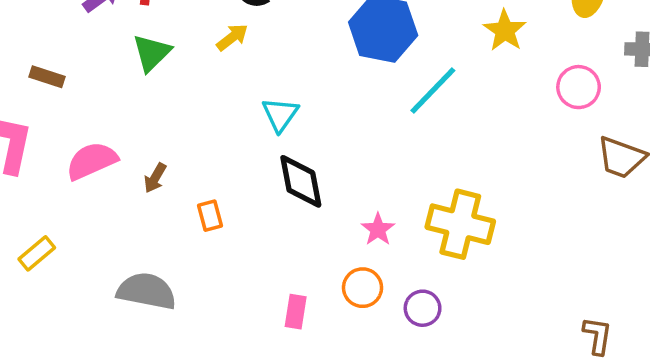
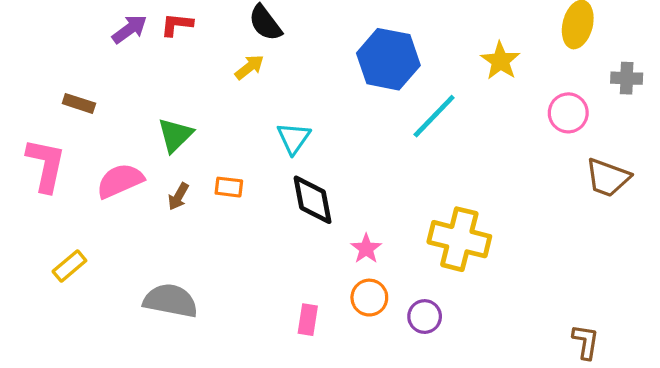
green triangle: (152, 53) -> (175, 135), moved
orange rectangle: (210, 216) -> (229, 187), moved, turned -68
pink star: (378, 229) -> (366, 249), moved

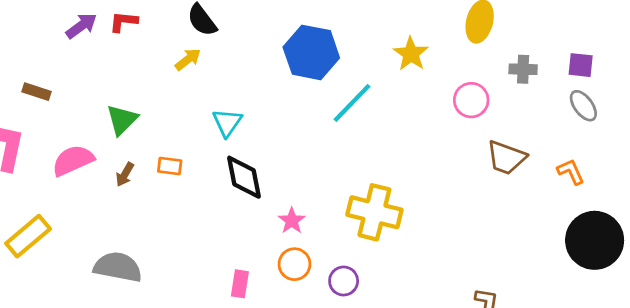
yellow rectangle: (69, 266) -> (28, 236), size x1.5

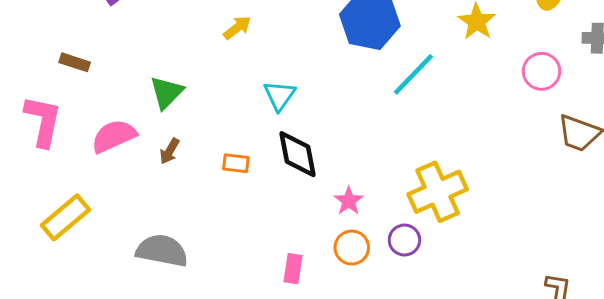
orange rectangle: (170, 166) -> (236, 163), moved
yellow cross: (374, 212) -> (438, 192), turned -38
purple circle: (344, 281) -> (404, 240), moved

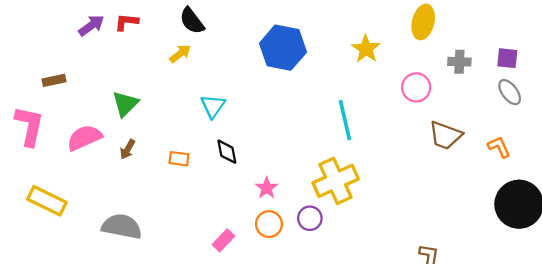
brown rectangle: (75, 62) -> (54, 80), turned -30
cyan line: (413, 74) -> (345, 120), moved, turned -57
black diamond: (298, 154) -> (227, 152), size x0.7
yellow rectangle: (66, 217) -> (47, 201), turned 66
pink rectangle: (293, 269) -> (223, 240), turned 35

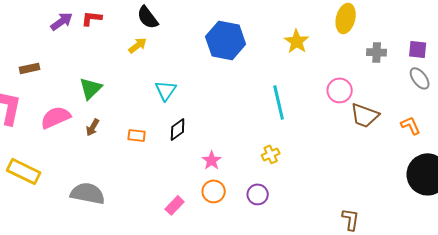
pink circle: (416, 87) -> (340, 90), moved
black diamond: (227, 152) -> (178, 129), turned 65
yellow cross: (336, 181) -> (271, 154), size x0.5
purple circle: (310, 218) -> (258, 194), moved

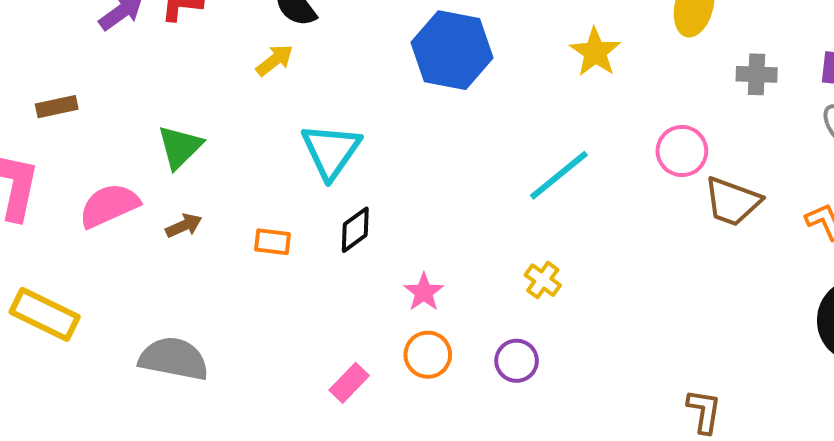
cyan triangle: (166, 90) -> (331, 151), size x1.4
cyan line: (279, 102) -> (559, 175), turned 64
brown arrow: (93, 127) -> (184, 226), turned -144
yellow cross: (271, 154) -> (543, 280), turned -30

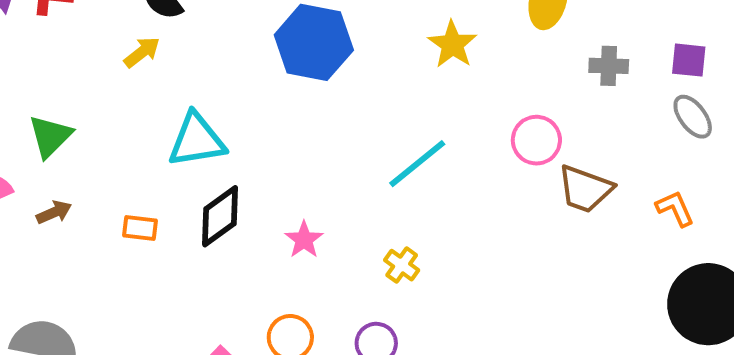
cyan triangle: (331, 151) -> (197, 140), turned 46
black diamond: (355, 230) -> (220, 216), size x1.4
pink star: (424, 292) -> (304, 240), moved

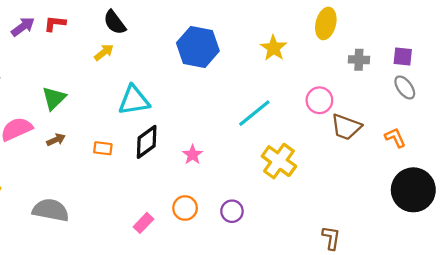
yellow cross: (402, 265) -> (279, 161), moved, size x1.8

